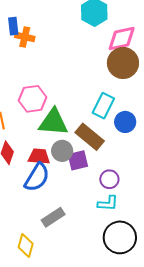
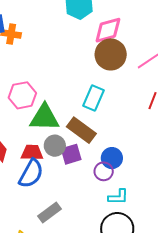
blue circle: (125, 122) -> (112, 158), moved
cyan L-shape: (108, 203) -> (118, 197), moved

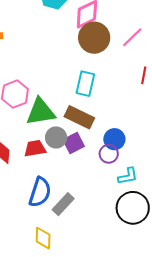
blue semicircle: (31, 174) -> (40, 192), moved

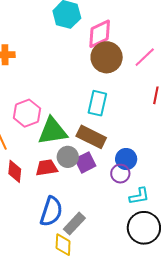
yellow diamond: (43, 238) -> (63, 245), moved

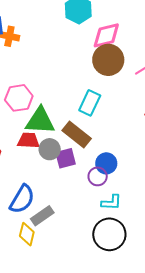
red trapezoid: (47, 168) -> (29, 140), moved

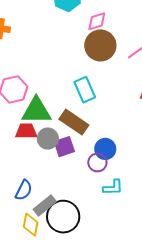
pink diamond: (106, 35) -> (97, 21), size x0.7
cyan rectangle: (90, 103) -> (85, 90), turned -45
blue semicircle: (22, 199) -> (24, 190), size x0.7
black circle: (109, 234) -> (63, 217), moved

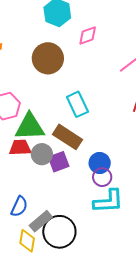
brown circle: (100, 45) -> (48, 58), moved
purple circle: (97, 163) -> (102, 177), moved
cyan L-shape: (113, 187) -> (108, 201), size x1.5

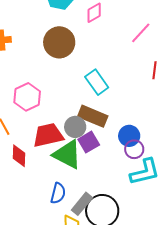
green triangle: (30, 127) -> (67, 154), moved, turned 40
red trapezoid: (20, 147) -> (48, 135), size x1.4
gray circle: (42, 154) -> (75, 127), moved

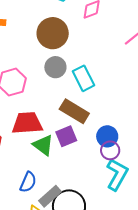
gray circle: (75, 127) -> (55, 67), moved
green triangle: (67, 154) -> (43, 145), size x0.7
cyan L-shape: (145, 172) -> (117, 174), turned -56

